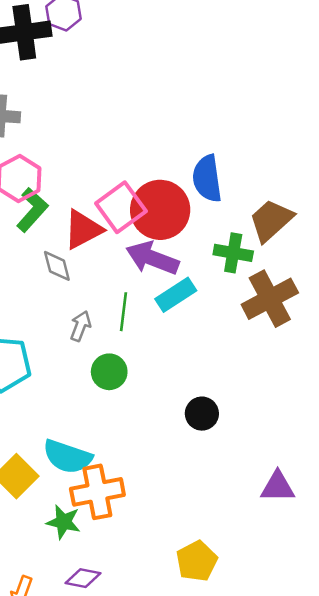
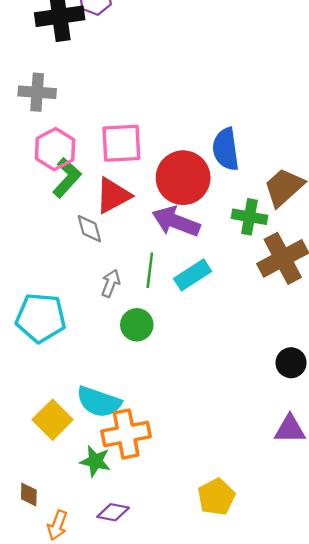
pink square: (121, 207) -> (121, 143), moved, turned 33
cyan rectangle: (176, 295) -> (193, 275), moved
black circle: (202, 414) -> (291, 363), moved

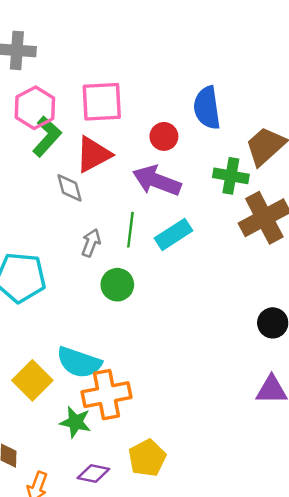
red circle: (183, 178) -> (164, 136), size x0.5
yellow pentagon: (216, 497) -> (147, 458), moved

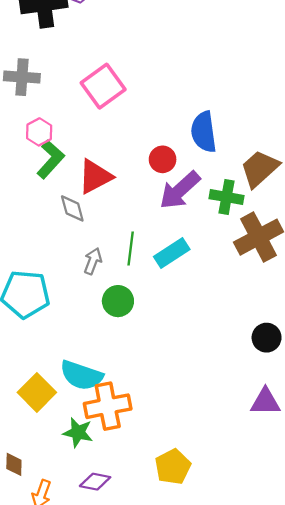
pink square: (102, 102) -> (103, 86), moved, turned -33
pink hexagon: (35, 108) -> (39, 132), size x0.7
purple arrow: (157, 181) -> (180, 190), moved, turned -63
yellow pentagon: (147, 458) -> (173, 467), moved

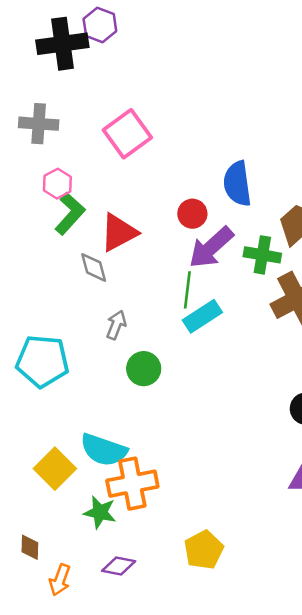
green line: (131, 248) -> (187, 290), moved

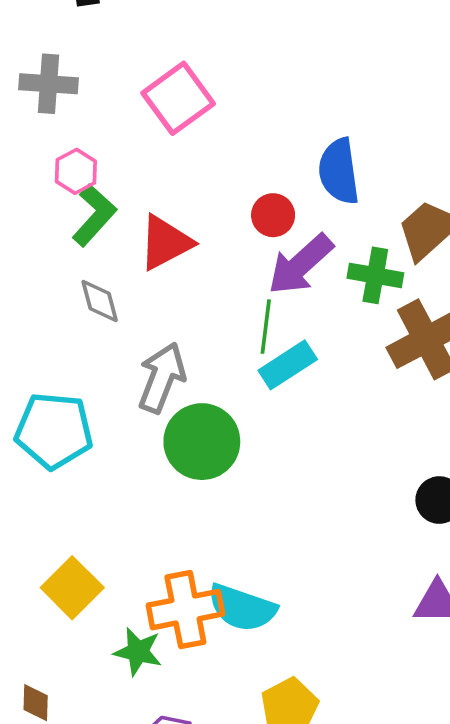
gray diamond: (94, 267) -> (100, 301), moved
gray arrow: (116, 325) -> (162, 378), size x1.6
green circle: (144, 369) -> (202, 442), size x1.5
cyan semicircle: (104, 450) -> (242, 608), moved

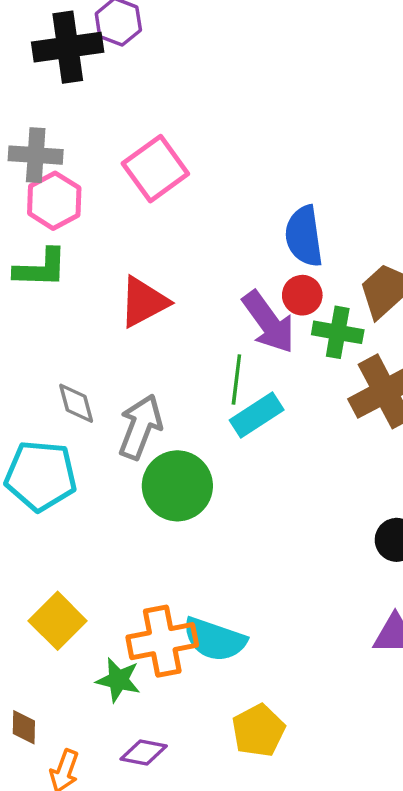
pink hexagon: (76, 171) -> (54, 201), moved, size x1.4
green L-shape: (94, 215) -> (41, 268), moved, turned 50
red circle: (273, 215) -> (302, 295), moved
purple arrow: (300, 264) -> (269, 322), turned -84
gray diamond: (100, 301) -> (76, 403), moved

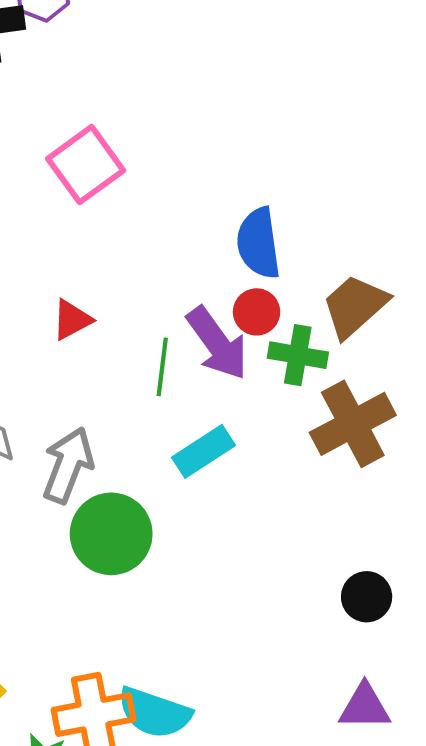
red triangle: (144, 302) -> (72, 320), size x0.7
green line: (236, 380) -> (162, 367), moved

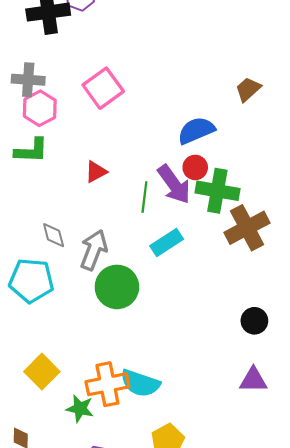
blue semicircle: (259, 243) -> (196, 130), turned 75
brown trapezoid: (355, 306) -> (248, 89), moved, size x0.7
green cross: (298, 355) -> (217, 191), size x1.4

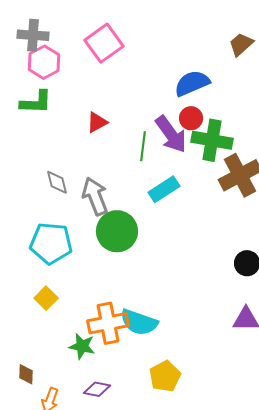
gray arrow: (94, 250) -> (95, 196), turned -42
cyan pentagon: (31, 281) -> (51, 243), moved
yellow square: (42, 372) -> (46, 298), moved, size x0.7

